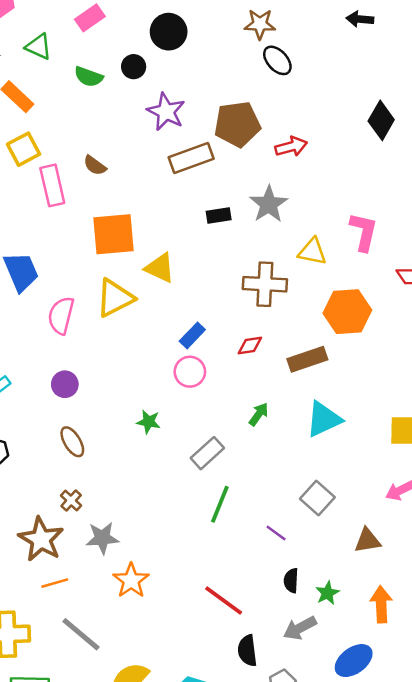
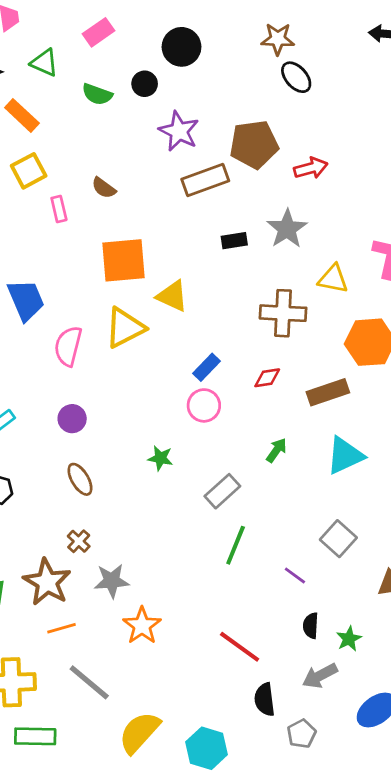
pink rectangle: (52, 185) -> (59, 209), size x0.6

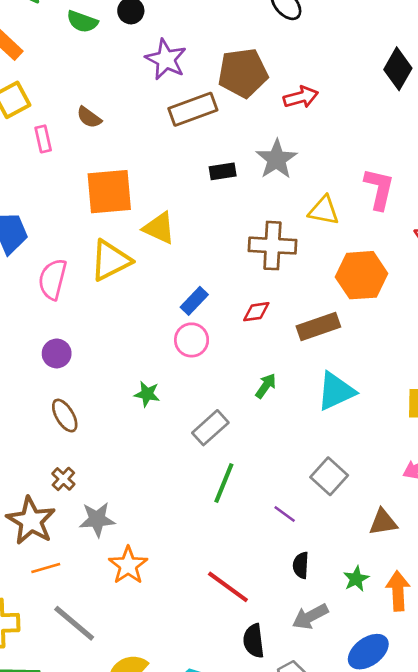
green star: (349, 639) -> (356, 579), moved

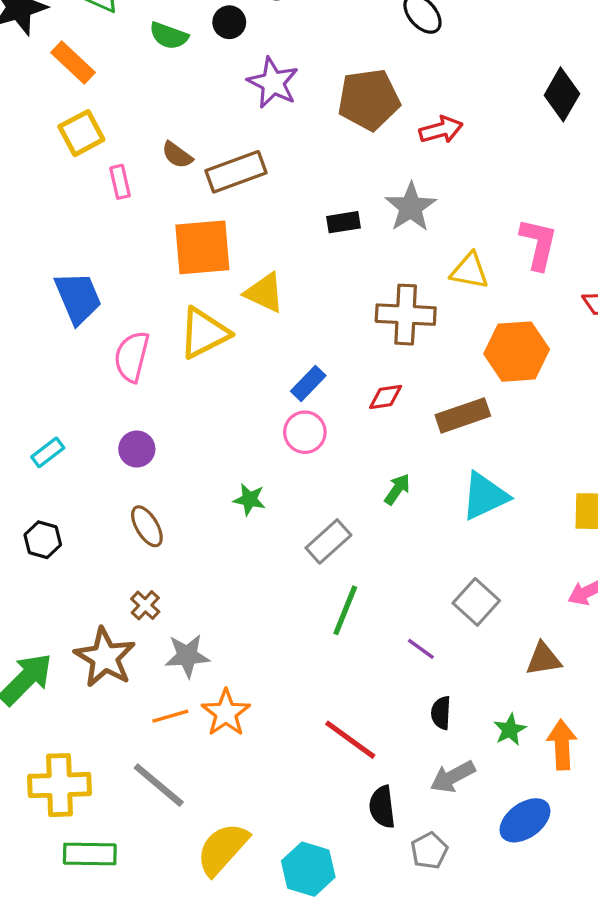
brown rectangle: (193, 109) -> (236, 172), moved
orange line: (46, 568) -> (170, 716), moved

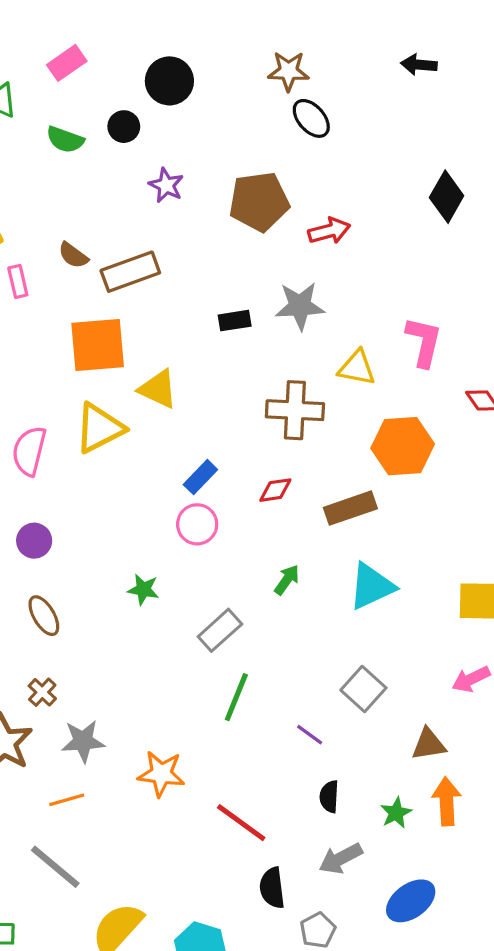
purple star: (273, 83) -> (166, 185), size x0.7
gray star: (411, 207) -> (300, 306), turned 30
orange star: (226, 713) -> (161, 774), moved, turned -30
orange arrow: (562, 745) -> (447, 801), moved

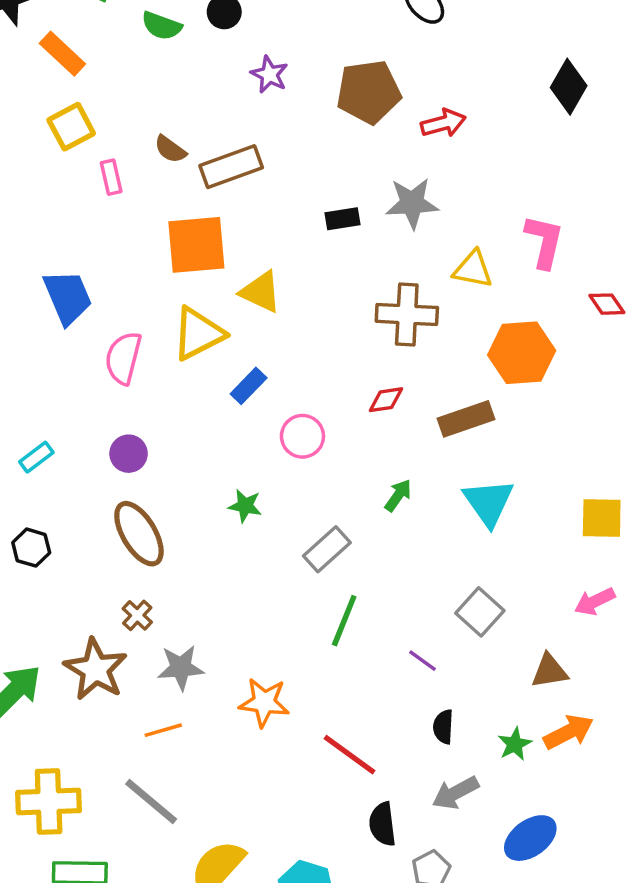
blue rectangle: (200, 477) -> (249, 386), moved
cyan triangle: (372, 586) -> (489, 502), turned -40
brown ellipse: (44, 616) -> (139, 534), size x1.5
orange arrow: (447, 801) -> (569, 732), turned 66

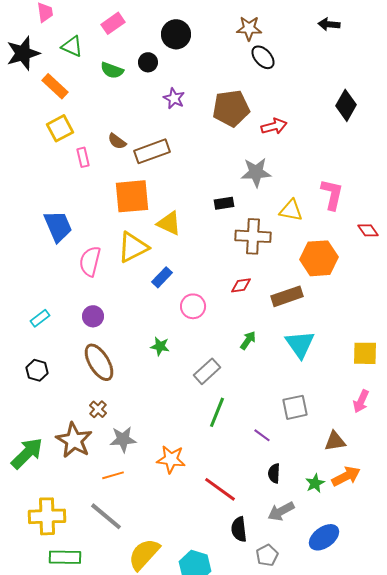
black rectangle: (342, 219) -> (224, 203), moved
pink arrow: (595, 601) -> (361, 401), turned -40
gray square: (480, 612) -> (295, 407), turned 36

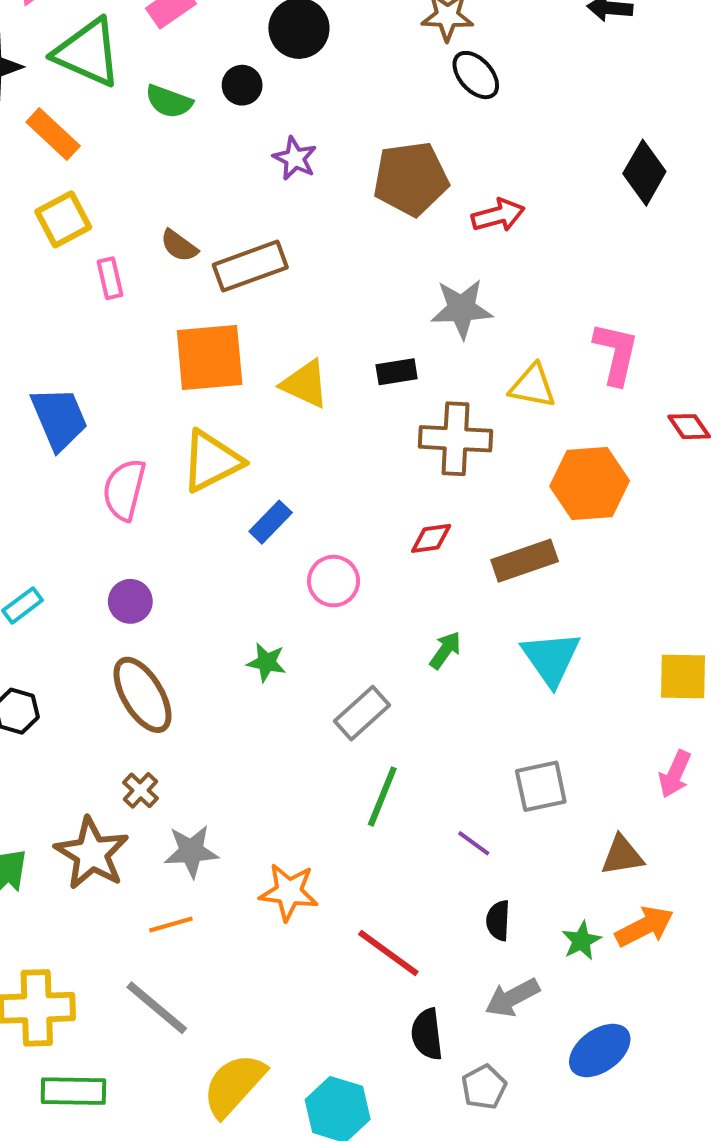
green triangle: (72, 46) -> (88, 53), size x1.6
yellow triangle: (169, 223) -> (305, 384), moved

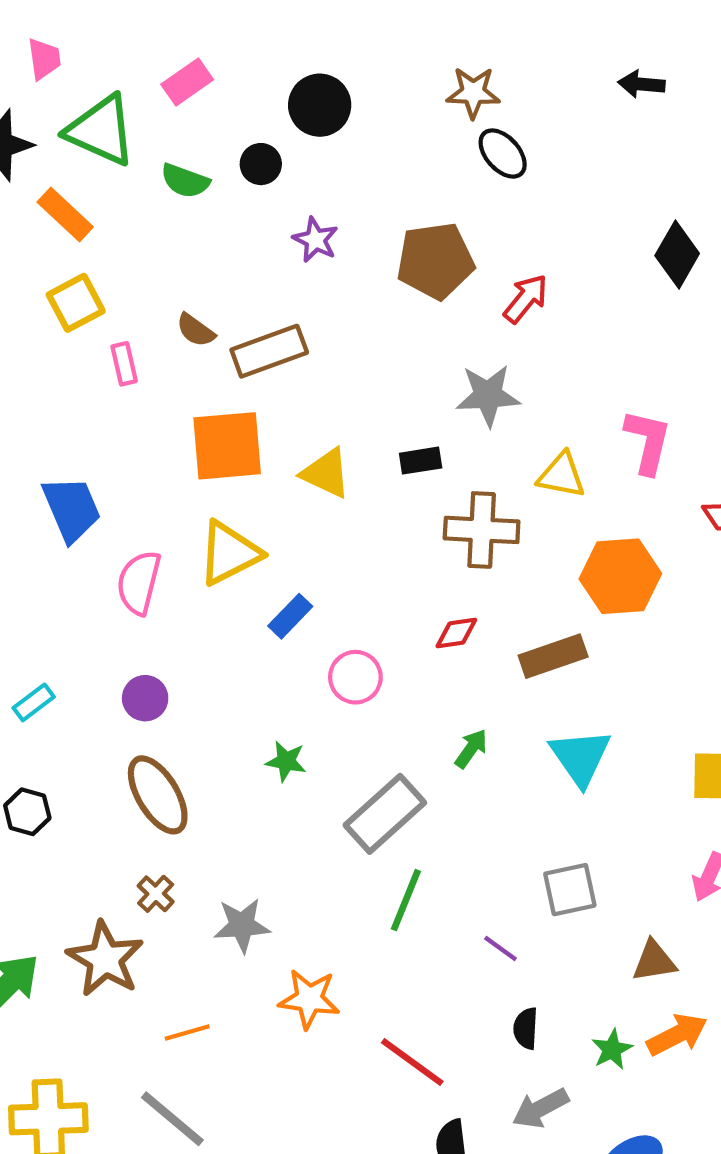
red arrow: (498, 215) -> (526, 299), turned -36
gray rectangle: (362, 713) -> (385, 814), size x1.4
gray star: (191, 851) -> (242, 925), moved

